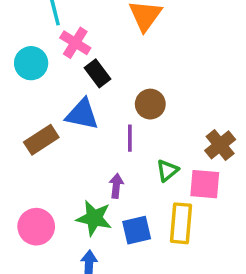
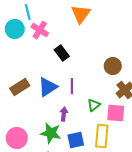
cyan circle: (31, 63) -> (15, 29), moved
black rectangle: (97, 73) -> (62, 53), moved
brown circle: (150, 104) -> (113, 66), moved
blue triangle: (82, 114) -> (48, 87), moved, turned -45

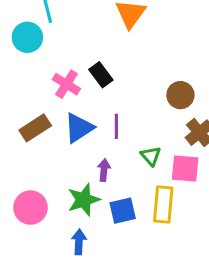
pink cross: (40, 30) -> (66, 84), moved
green triangle: (94, 105) -> (151, 156), turned -32
green star: (51, 133) -> (84, 200), turned -30

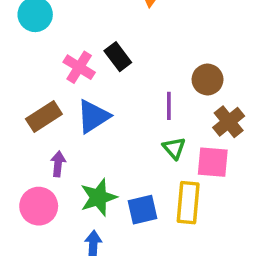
purple line: (116, 126) -> (169, 106), moved
purple arrow: (104, 170) -> (58, 164), moved

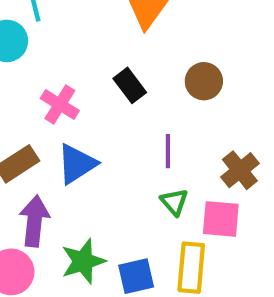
black rectangle: (118, 57) -> (130, 85), moved
brown circle: (208, 80) -> (204, 81), moved
purple arrow: (58, 164) -> (34, 221), size x1.6

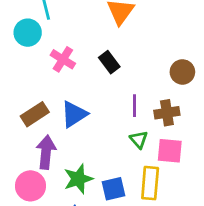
brown circle: (204, 81) -> (182, 72), moved
pink cross: (60, 105) -> (63, 59), moved
brown cross: (240, 170) -> (167, 113), moved, turned 30

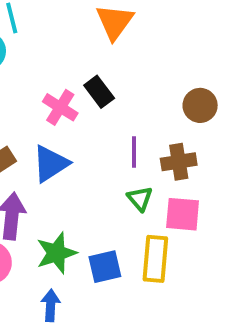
pink cross: (63, 59) -> (60, 107), moved

